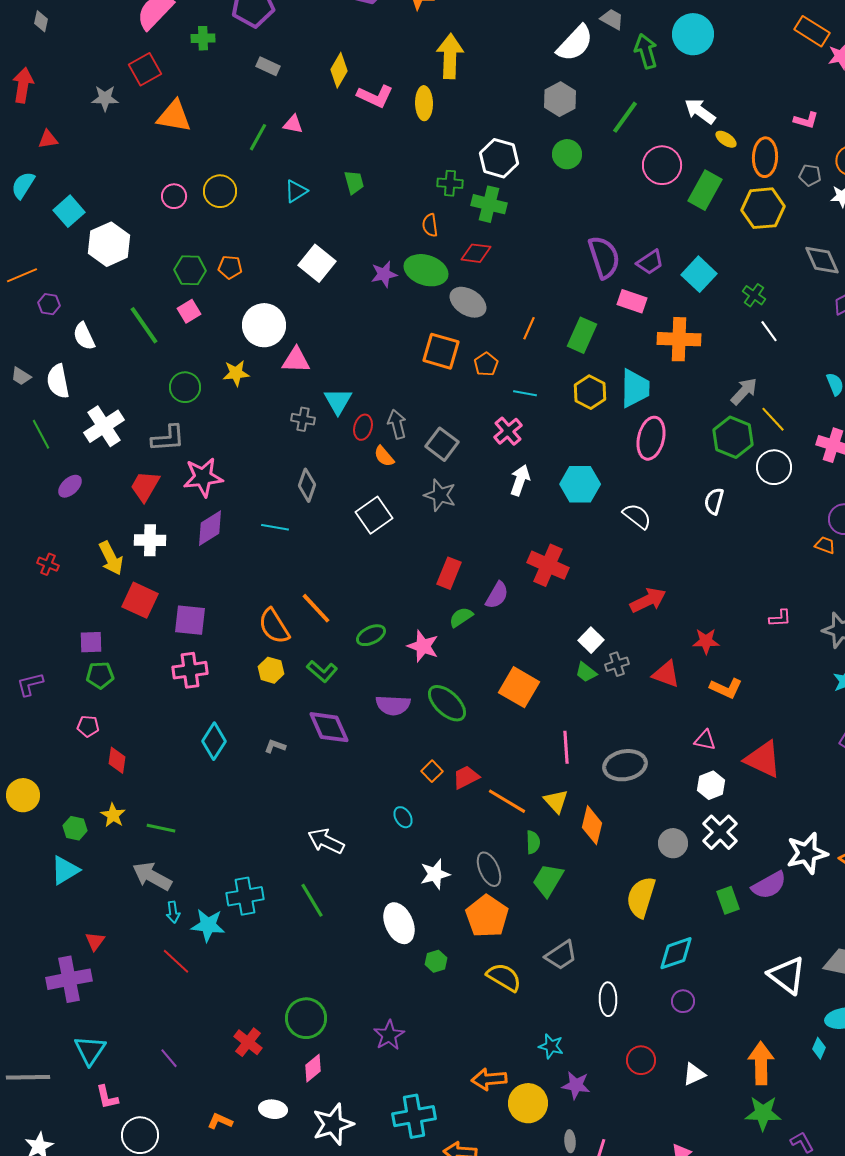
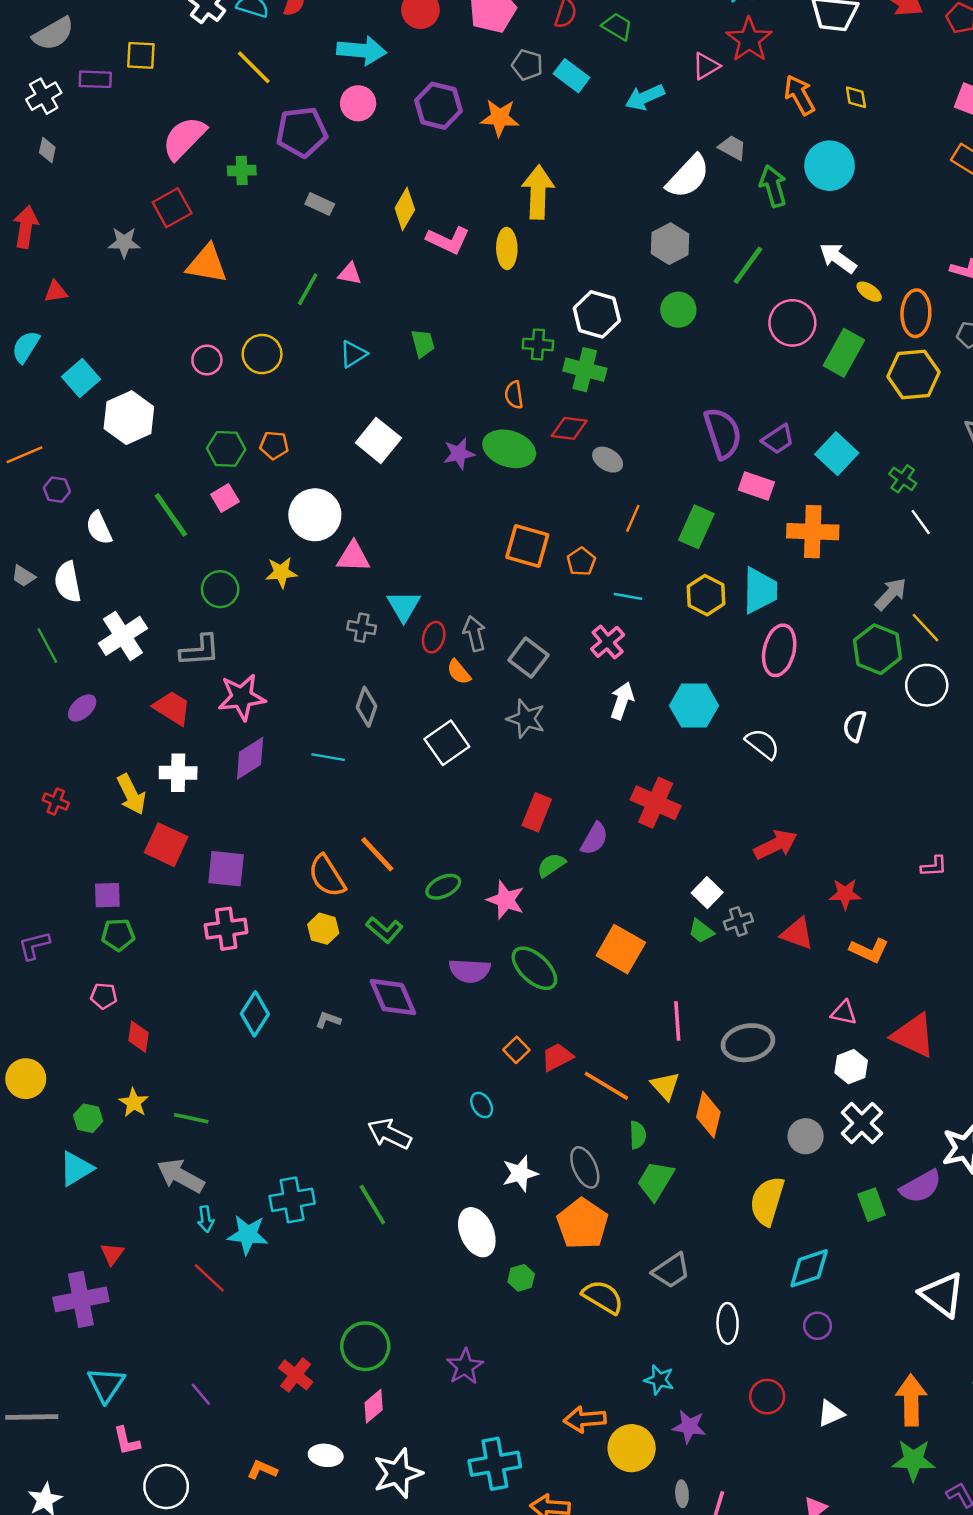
gray ellipse: (468, 302) -> (608, 460), moved, size x0.7
red trapezoid: (145, 486) -> (172, 708), turned 92

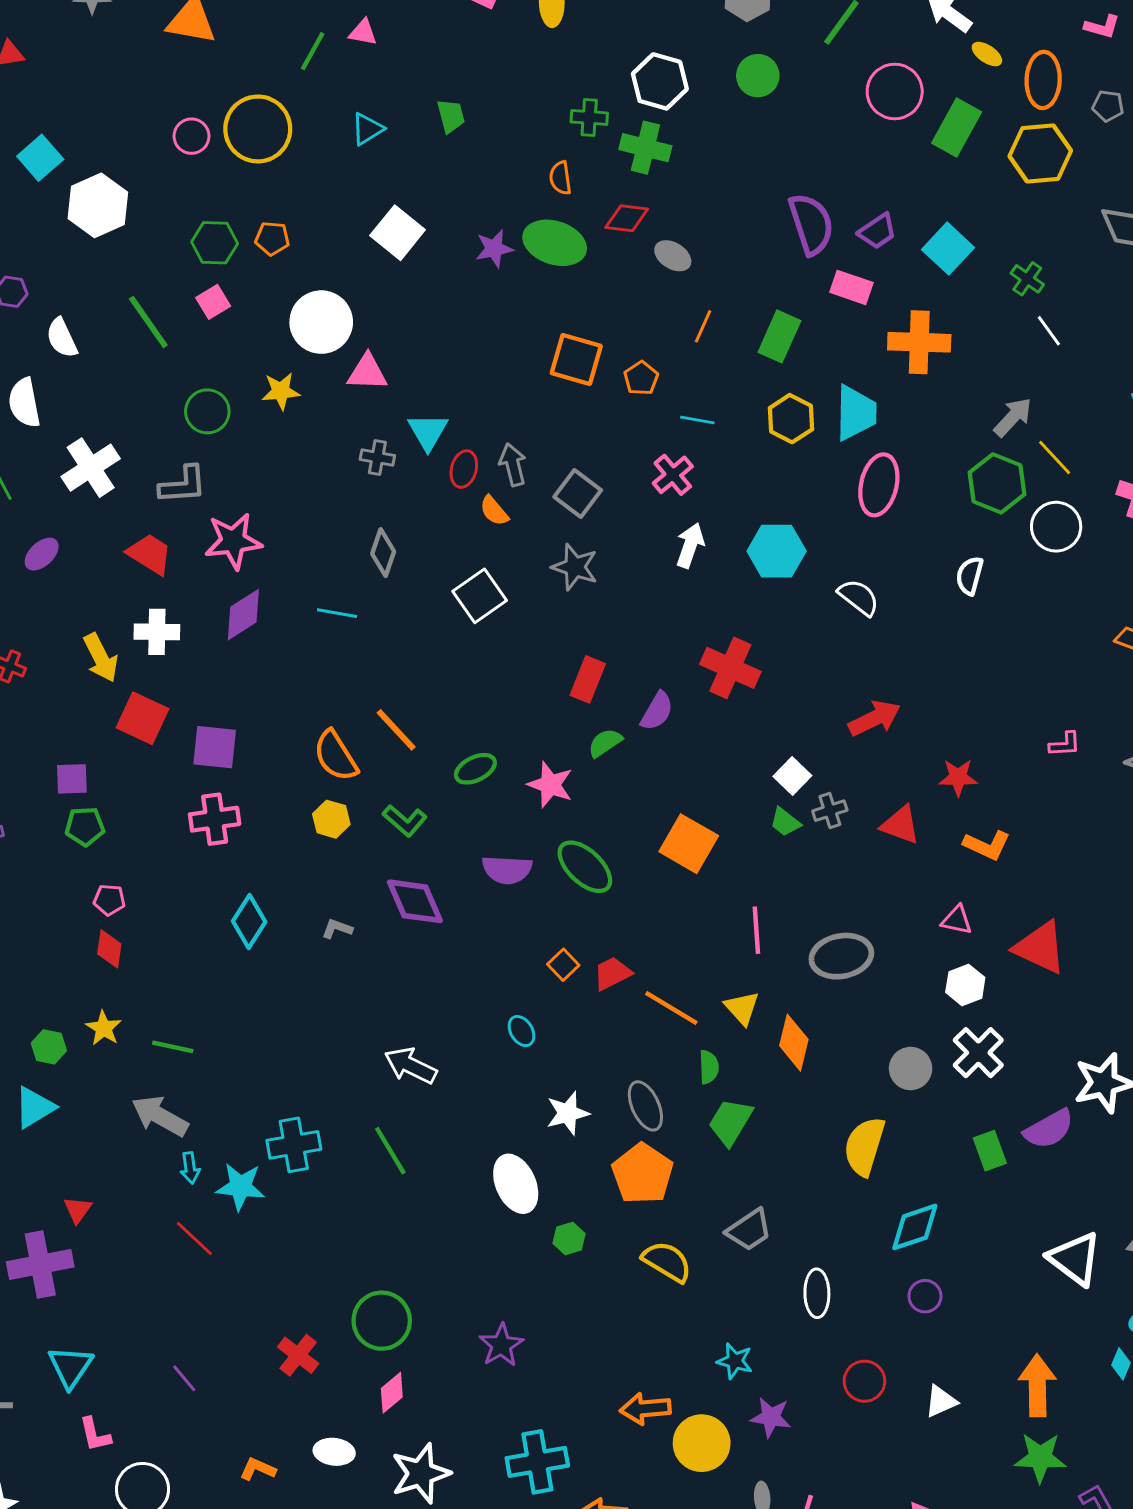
yellow circle: (262, 354) -> (258, 129), size x1.4
pink pentagon: (104, 996) -> (109, 900), moved

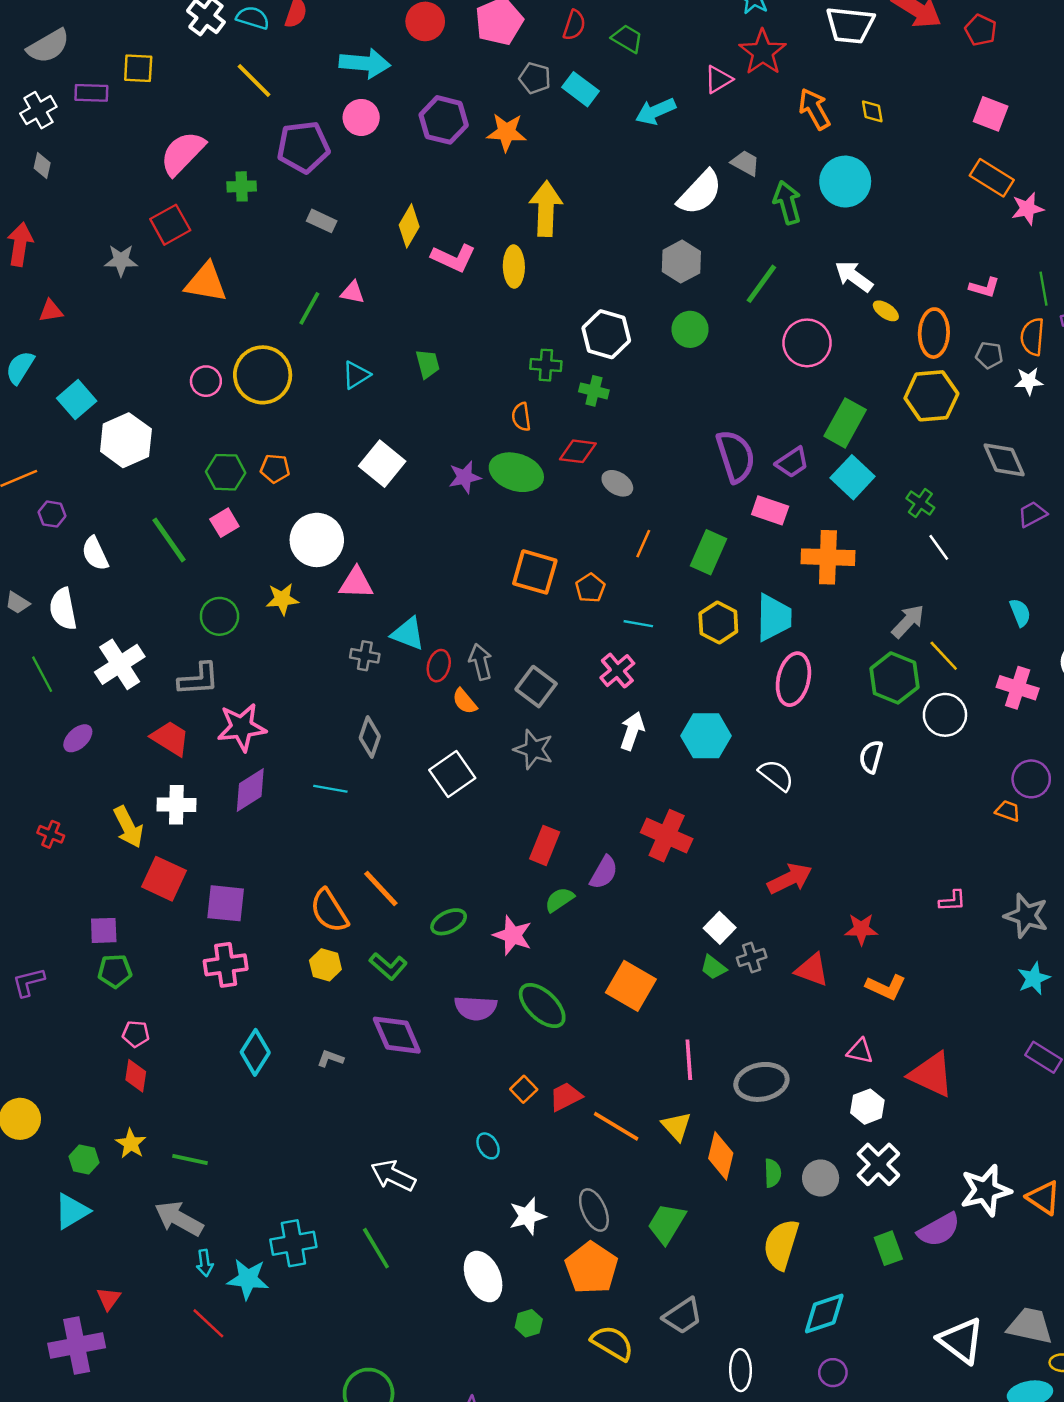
green rectangle: (957, 128) -> (845, 423), moved
green cross: (645, 148) -> (594, 391), size x0.7
cyan triangle: (428, 432) -> (408, 634), turned -39
green semicircle: (709, 1067) -> (773, 1173), moved

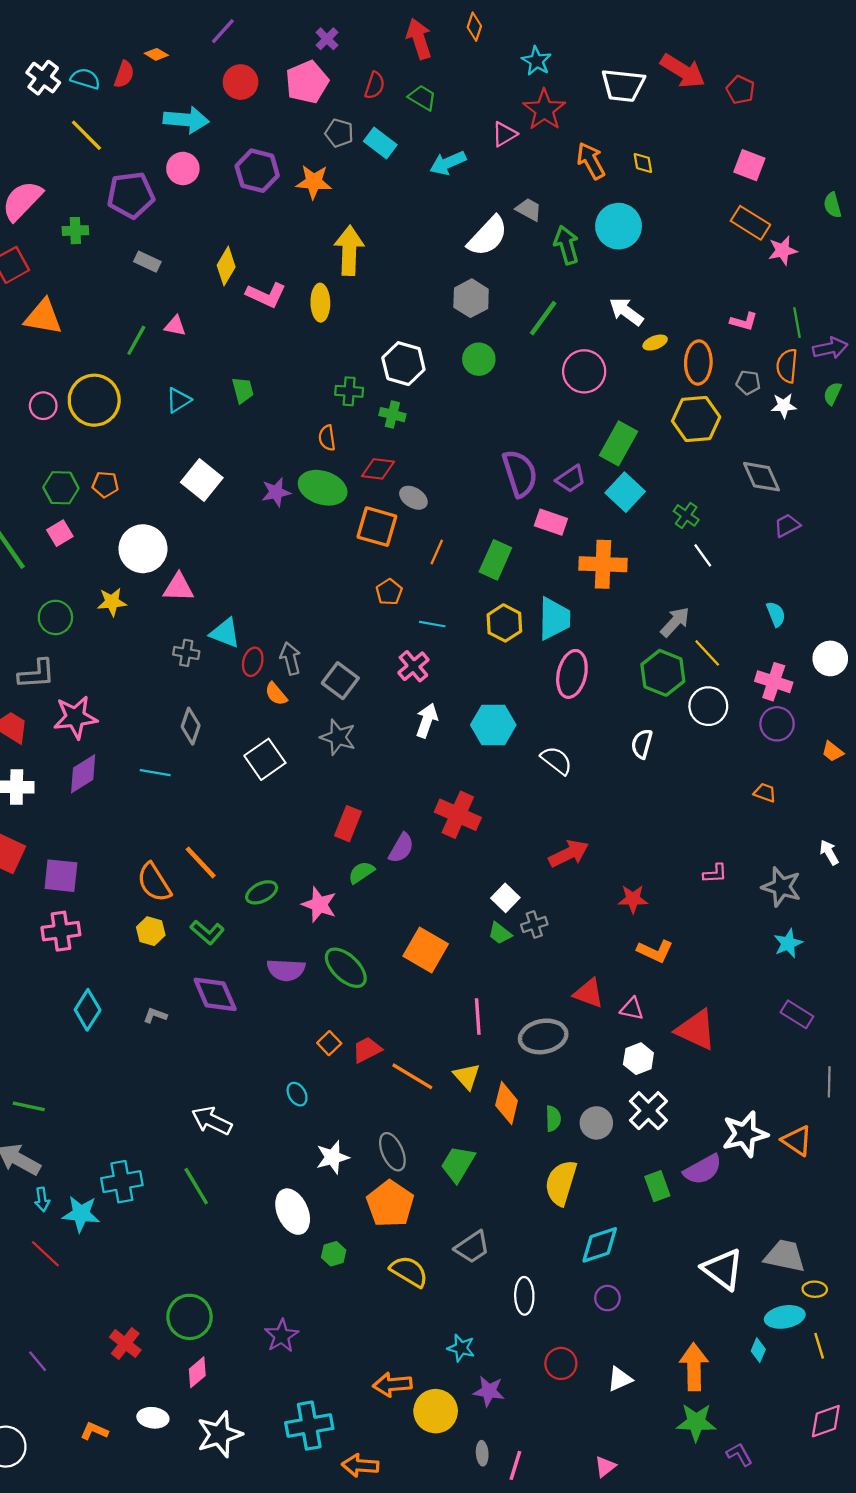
yellow ellipse: (886, 311) -> (655, 343), turned -55
orange square: (535, 572) -> (377, 527), moved
purple circle: (1031, 779) -> (777, 724), moved
red triangle: (812, 970) -> (589, 993), moved

